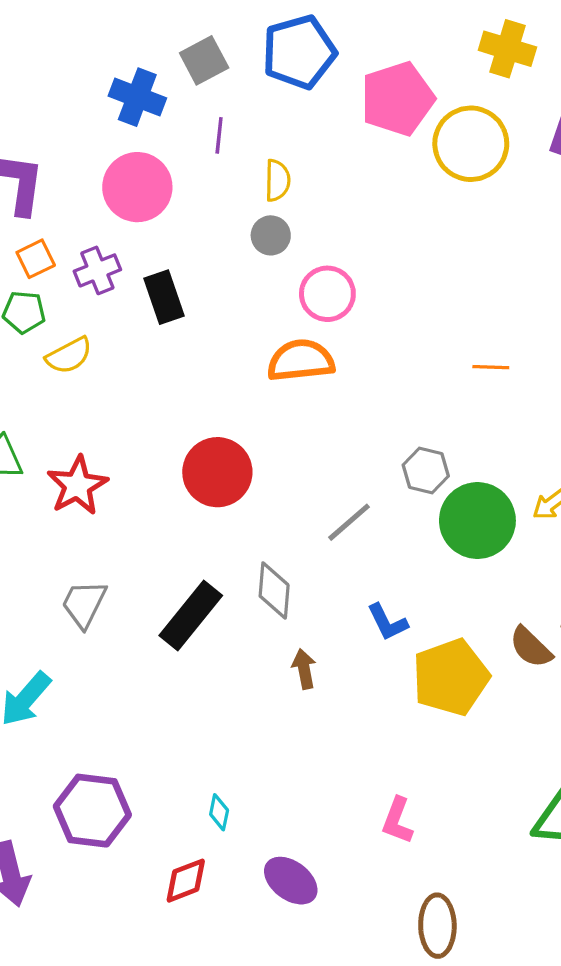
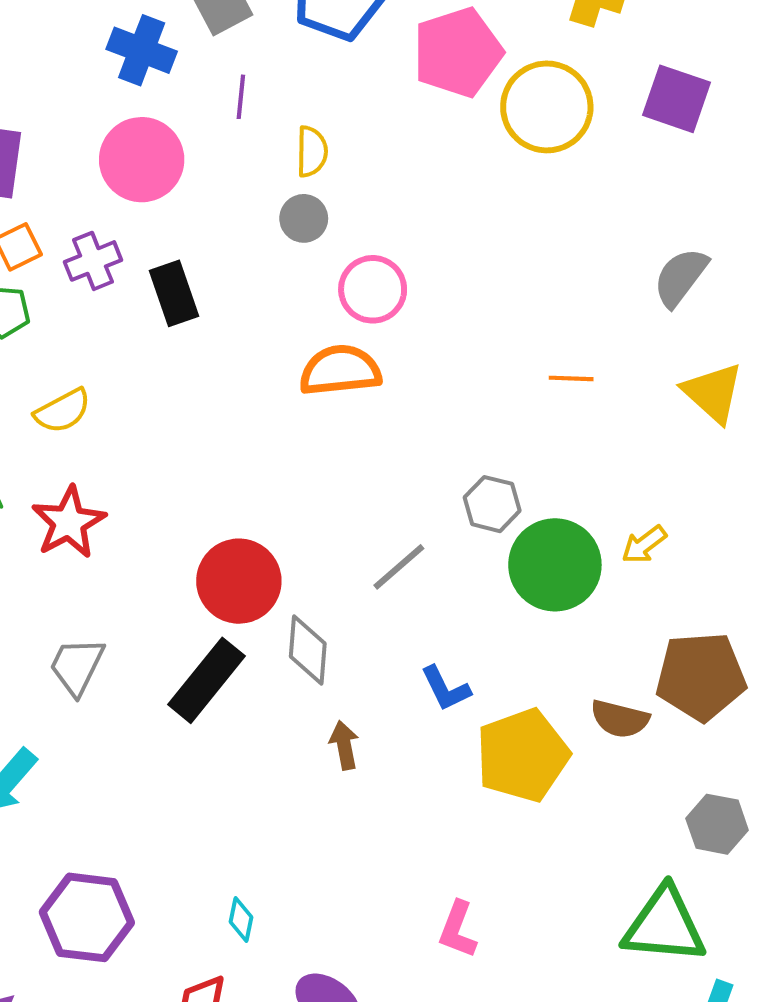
yellow semicircle: (69, 355) -> (63, 411), moved
red circle: (217, 472) -> (239, 581), moved
brown semicircle: (531, 647) -> (620, 719), turned -30

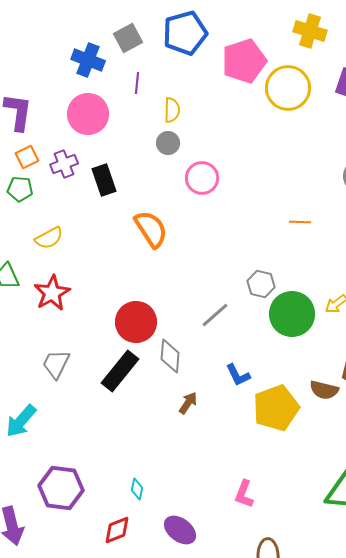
orange semicircle: (340, 370) -> (151, 229), moved, turned 63
brown arrow: (344, 745) -> (188, 403), turned 45

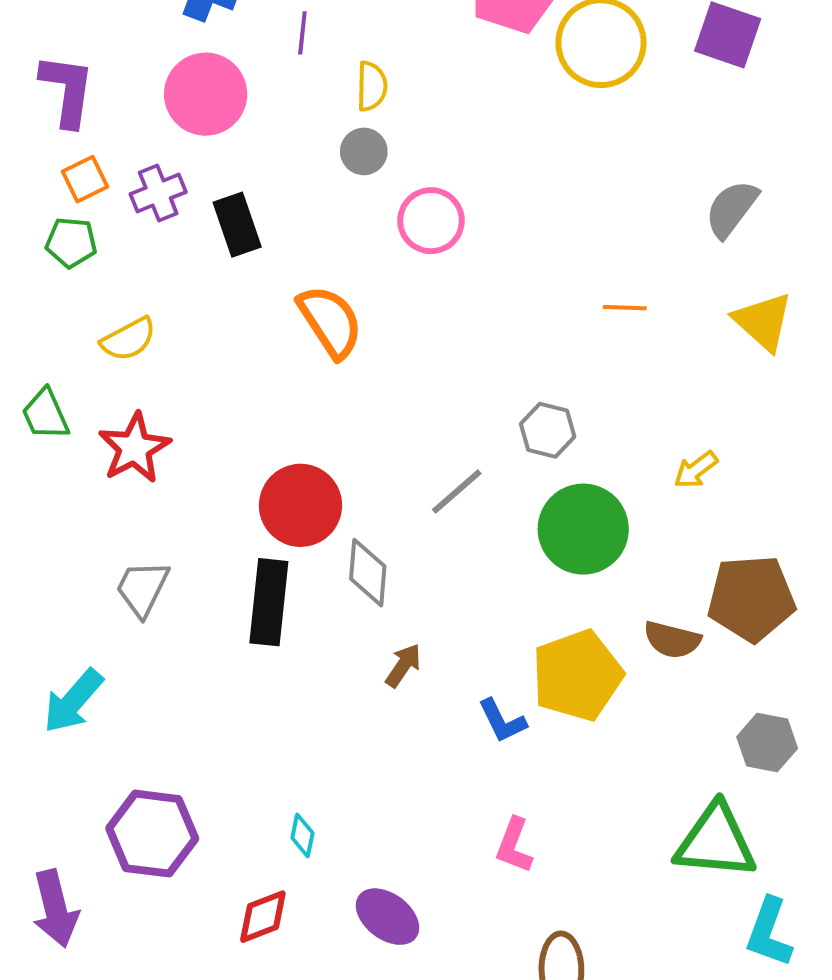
green circle: (292, 314) -> (583, 529), moved
black rectangle: (120, 371) -> (269, 602), turned -33
blue L-shape: (238, 375) -> (502, 721), moved

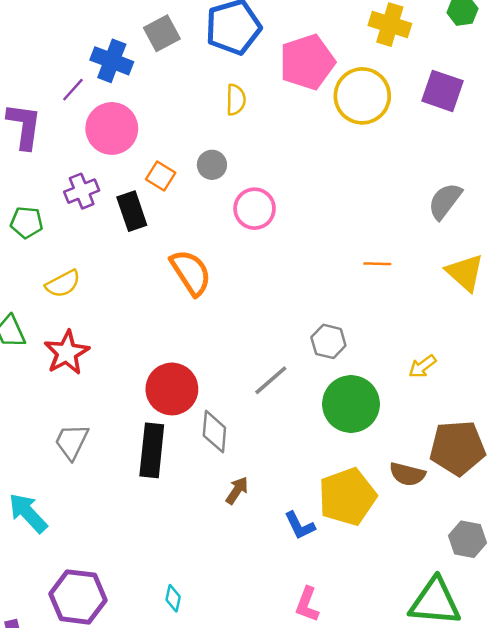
purple line: (302, 33) -> (73, 90), moved, turned 36
yellow semicircle: (372, 86) -> (236, 100), moved
orange square: (85, 179) -> (161, 176), moved, turned -32
cyan arrow: (73, 701) -> (28, 513), turned 96

